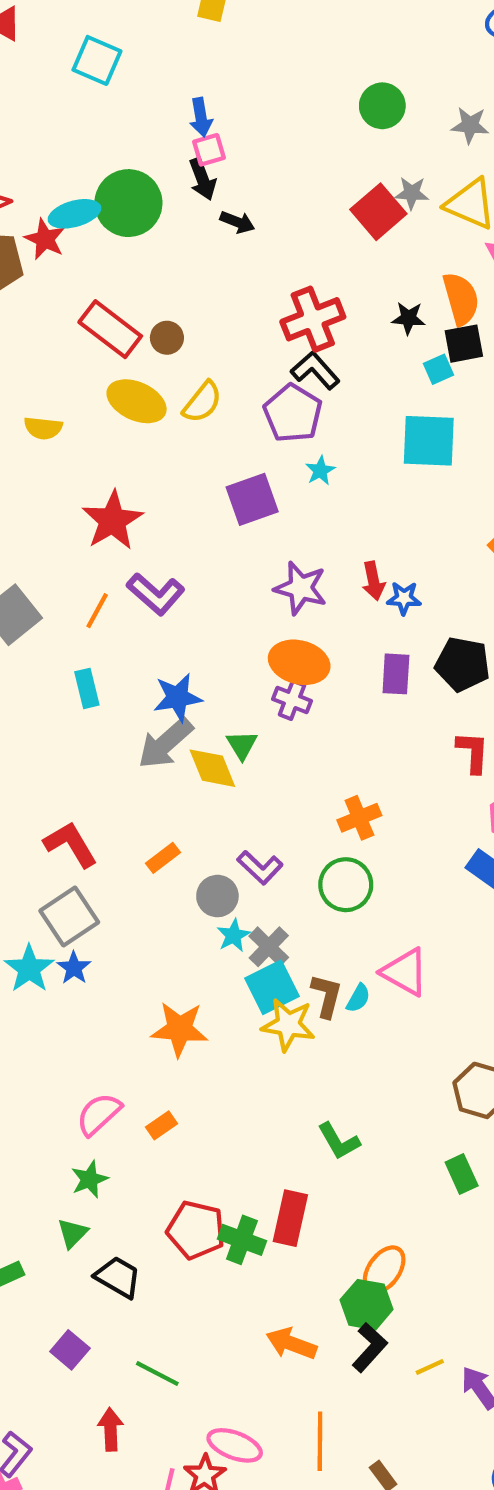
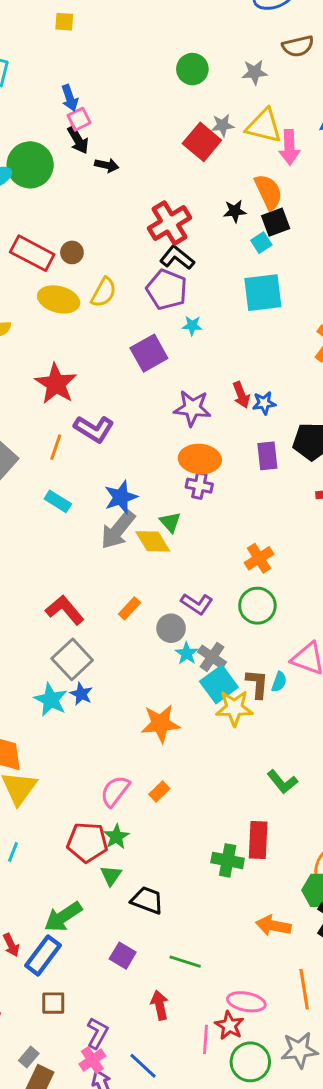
cyan star: (320, 471) -> (192, 326), turned -30
cyan rectangle: (87, 688) -> (58, 501), turned -35
red pentagon: (196, 1230) -> (87, 842), moved

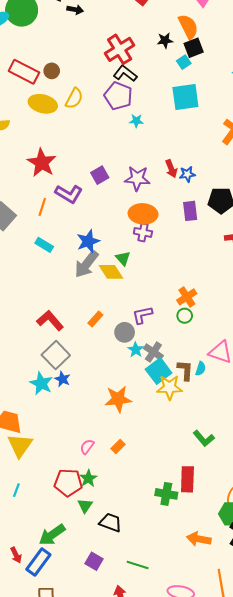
purple square: (149, 353) -> (100, 175), moved, size x0.7
orange cross: (259, 558) -> (187, 297), moved
purple L-shape: (197, 604) -> (142, 315), turned 135
green circle: (257, 606) -> (185, 316), size x0.6
pink semicircle: (115, 791) -> (87, 447), size x0.7

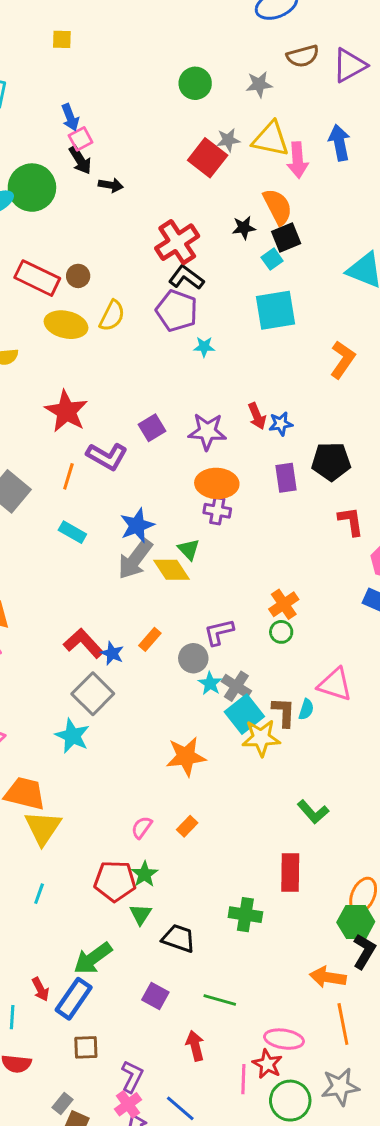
blue star: (62, 379) -> (112, 653), moved
green cross: (166, 494) -> (245, 915), moved
orange arrow: (199, 539) -> (328, 977), moved

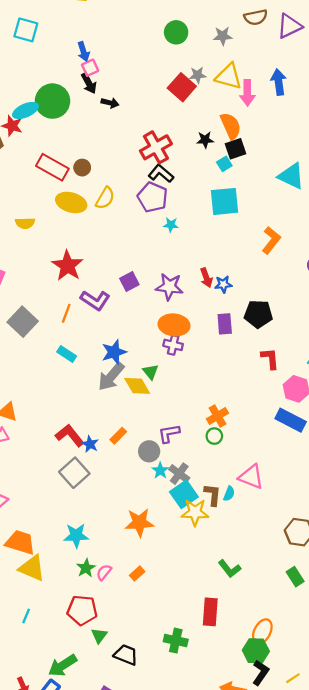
cyan star: (72, 736) -> (76, 536), moved, turned -30
yellow triangle: (43, 828) -> (32, 568), turned -44
green star: (145, 874) -> (86, 568), moved

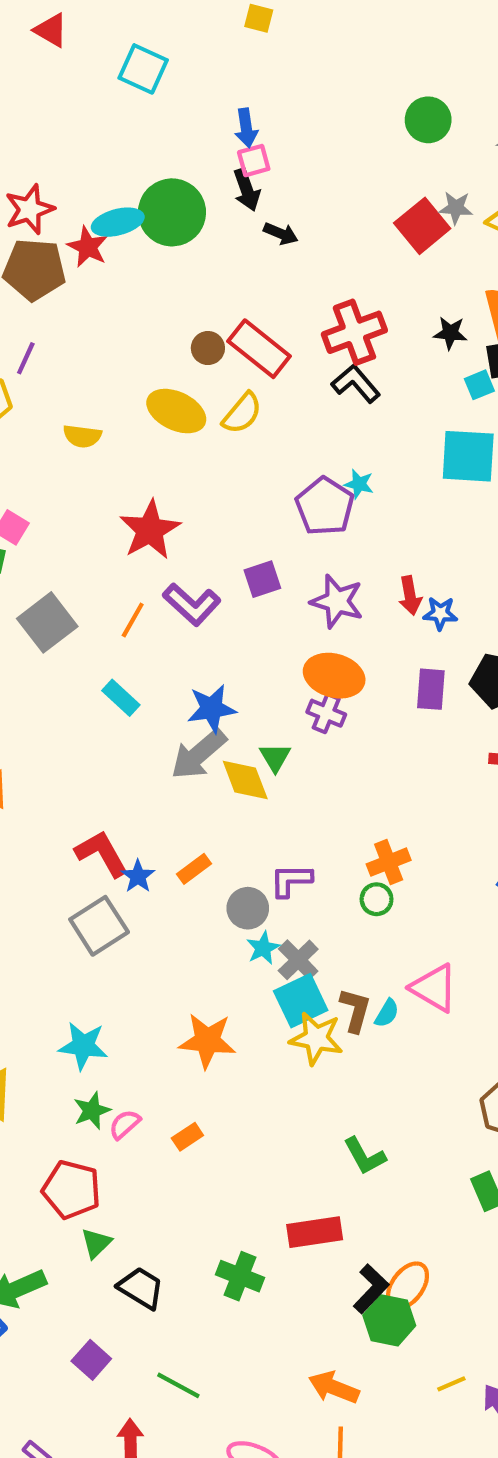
red rectangle: (52, 167) -> (259, 349), moved
purple pentagon: (153, 197) -> (325, 506), moved
red rectangle: (210, 612) -> (315, 1232), turned 68
black L-shape: (261, 673) -> (371, 1289), moved

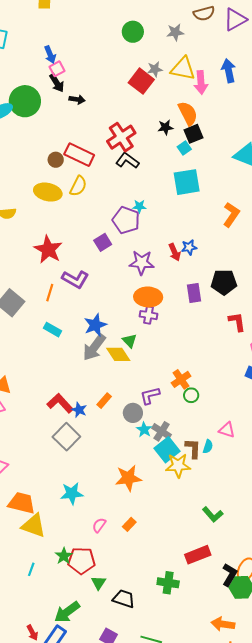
purple square: (262, 579) -> (103, 242), moved
blue star: (440, 613) -> (189, 247), moved
orange cross: (389, 862) -> (181, 379), moved
pink triangle: (434, 988) -> (227, 430), size x0.7
green star: (92, 1111) -> (64, 556), moved

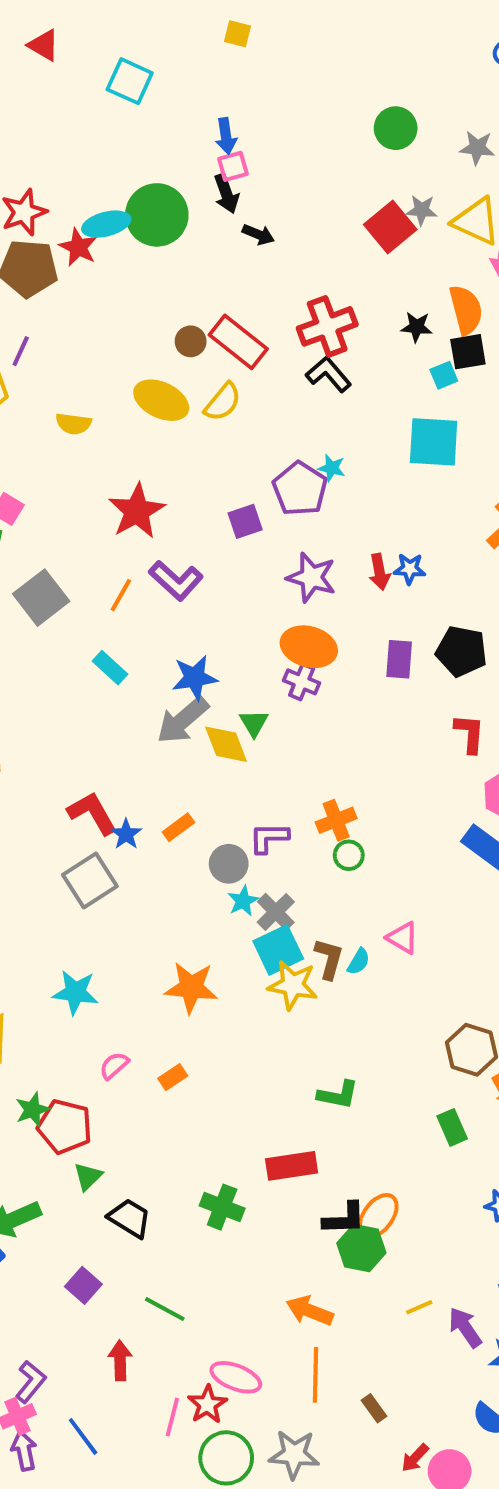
green L-shape: (213, 514) -> (338, 1095), turned -50
black L-shape: (230, 575) -> (344, 1219), turned 45

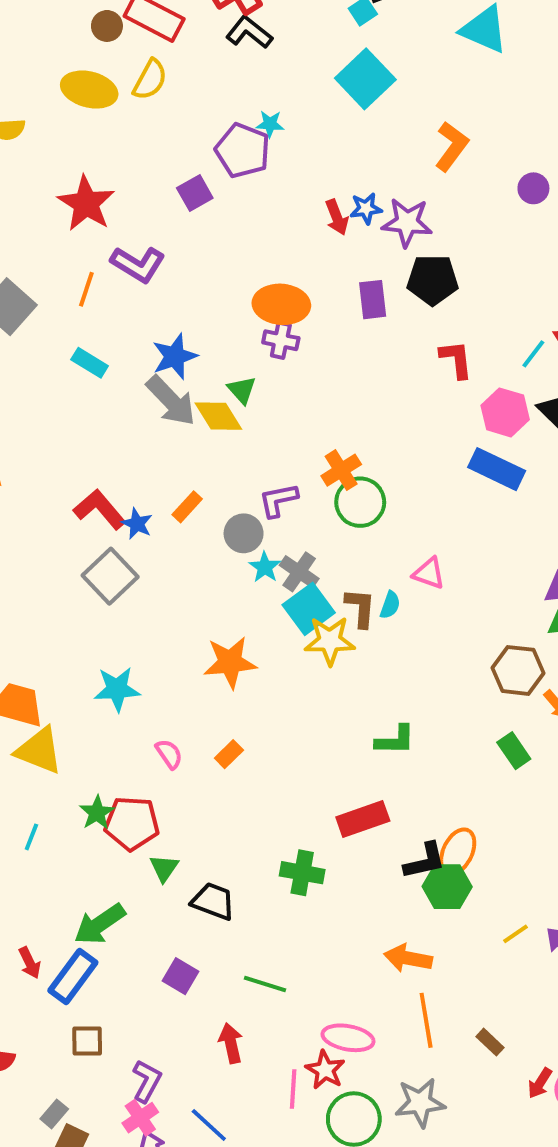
cyan square: (434, 442) -> (365, 79), turned -36
purple star: (311, 577) -> (407, 222), moved
gray arrow: (183, 720) -> (171, 401), turned -82
green circle: (349, 855) -> (360, 502), size x1.6
pink semicircle: (114, 1066) -> (169, 754), turned 108

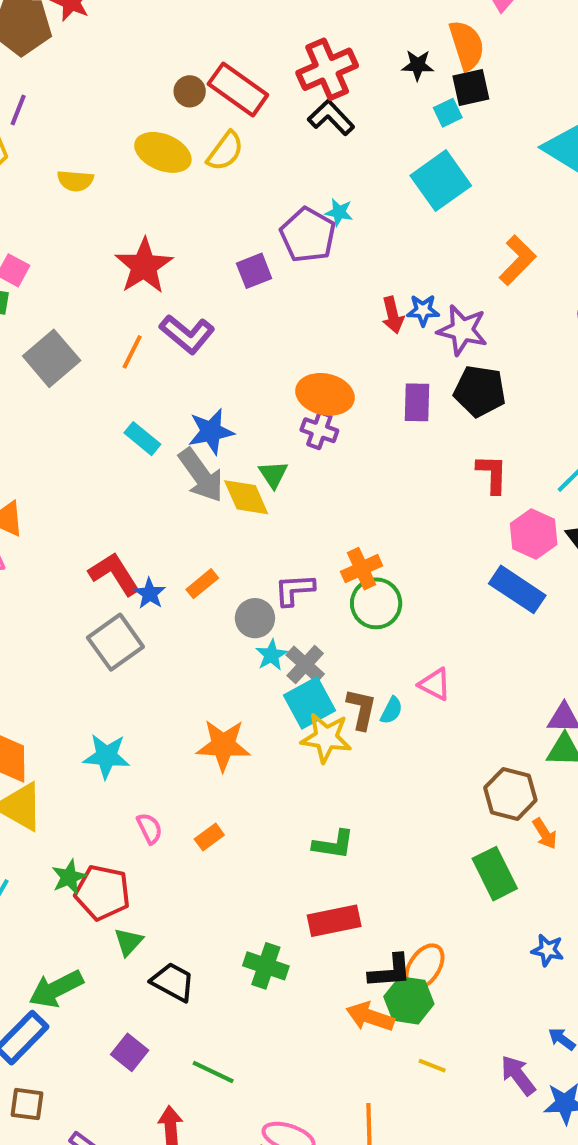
cyan rectangle: (90, 363) -> (142, 439), moved
green L-shape: (395, 740) -> (333, 844), moved
green rectangle: (514, 751) -> (495, 874), size x1.4
yellow line: (515, 934) -> (432, 1066), moved, turned 48
orange arrow: (408, 958) -> (370, 1017), moved

